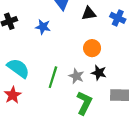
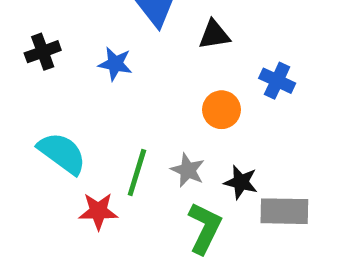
blue cross: (118, 18) -> (277, 81), moved
black star: (99, 73) -> (241, 182), moved
red star: (13, 95) -> (98, 211), moved, turned 30

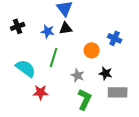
black triangle: (214, 35) -> (66, 28), moved
green line: (137, 173) -> (54, 57), moved
black star: (241, 182) -> (106, 73), moved

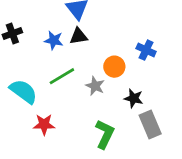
green line: (54, 57) -> (62, 76), turned 42
gray star: (78, 75) -> (95, 86), moved
gray rectangle: (118, 92) -> (150, 124), turned 66

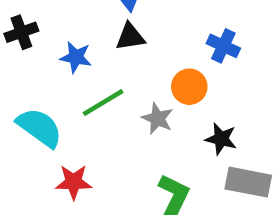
blue star: (54, 40) -> (76, 57), moved
blue cross: (146, 50) -> (223, 46), moved
gray rectangle: (150, 124) -> (248, 182), turned -56

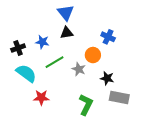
black cross: (21, 32) -> (18, 48), moved

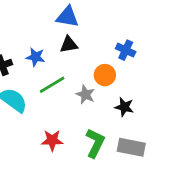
blue triangle: (66, 13) -> (67, 17), turned -42
red star: (41, 98) -> (52, 140), moved
gray rectangle: (119, 98) -> (131, 147), moved

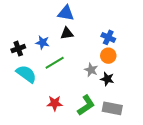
orange circle: (105, 75) -> (108, 56), moved
gray star: (85, 94) -> (91, 70), moved
green L-shape: (95, 143) -> (86, 105), turned 30

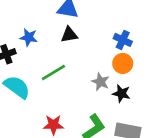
blue star: (43, 43) -> (29, 37), moved

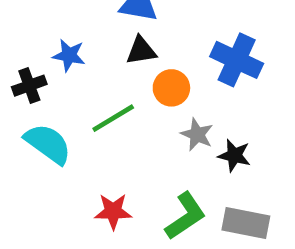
blue cross: (123, 40) -> (237, 60), size x1.5
orange circle: (123, 63) -> (171, 88), moved

